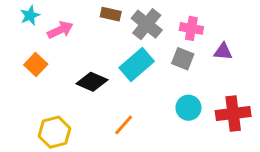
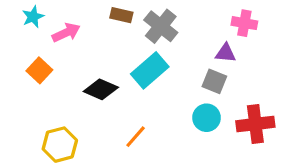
pink cross: (191, 28) -> (244, 23), moved
purple triangle: (223, 52) -> (225, 53), moved
gray square: (183, 59) -> (214, 81), moved

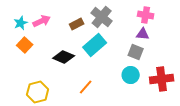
brown rectangle: (121, 15) -> (77, 24), moved, turned -40
cyan star: (33, 17) -> (21, 23), moved
pink cross: (244, 23) -> (146, 15), moved

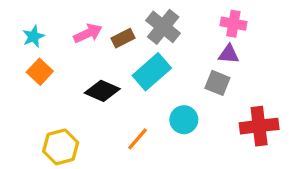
pink arrow: (42, 21) -> (88, 33), moved
cyan circle: (131, 75) -> (184, 120), moved

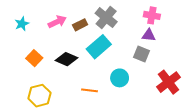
orange square: (40, 72) -> (34, 58), moved
red cross: (259, 126) -> (168, 82), turned -30
orange line: (137, 139) -> (89, 90), turned 56

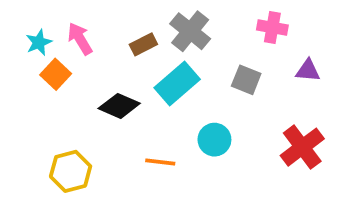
pink arrow: (57, 22) -> (80, 39), moved, turned -96
purple triangle: (149, 35) -> (308, 70), moved
gray square: (141, 54) -> (246, 80), moved
orange square: (34, 58) -> (56, 74), moved

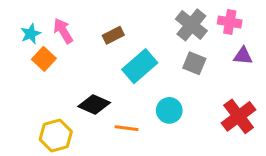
pink cross: (272, 27) -> (230, 22), moved
gray cross: (190, 31) -> (191, 25), moved
black diamond: (119, 106) -> (94, 105), moved

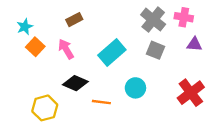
pink arrow: (63, 31) -> (66, 49), moved
brown rectangle: (113, 35) -> (74, 20), moved

